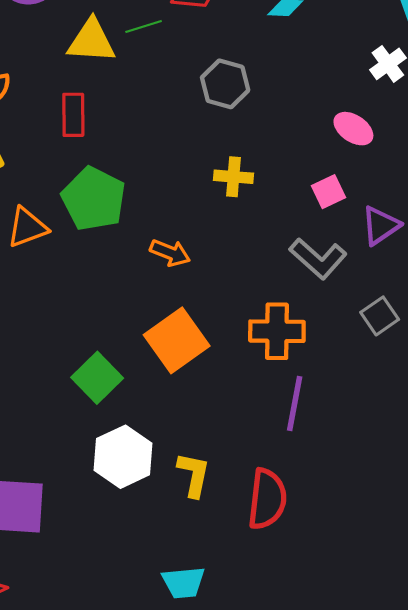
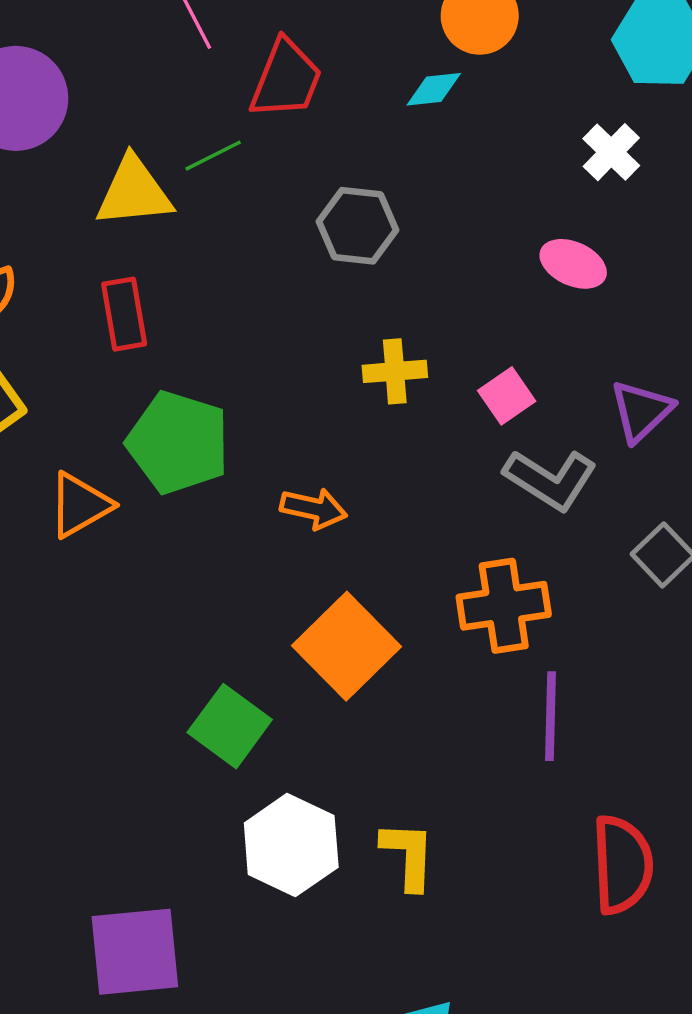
pink square: (328, 192) -> (507, 396), moved
red semicircle: (267, 499) -> (622, 865), moved

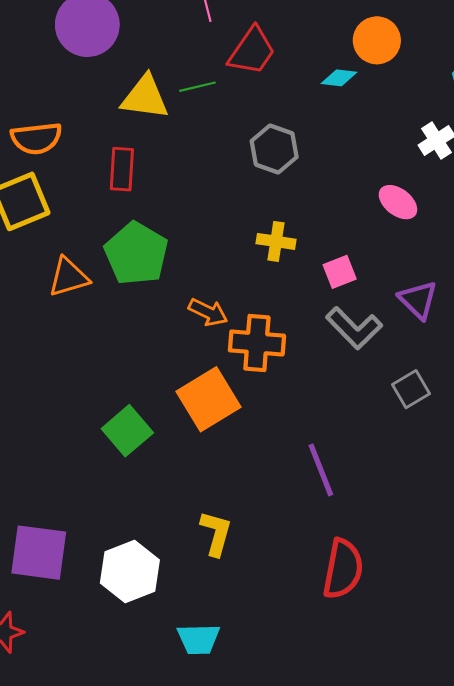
purple triangle: (641, 411) -> (418, 300), turned -45
orange cross: (504, 606) -> (257, 343), moved
purple line: (551, 716) -> (321, 470), turned -36
white hexagon: (291, 845) -> (130, 571), moved

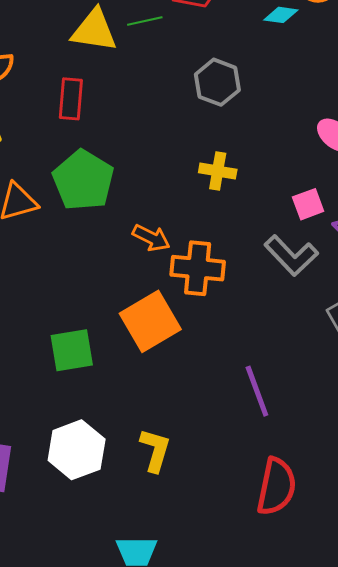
pink square: (340, 272) -> (308, 204), moved
green square: (127, 431) -> (72, 350), turned 30
white hexagon: (130, 571) -> (77, 450), moved

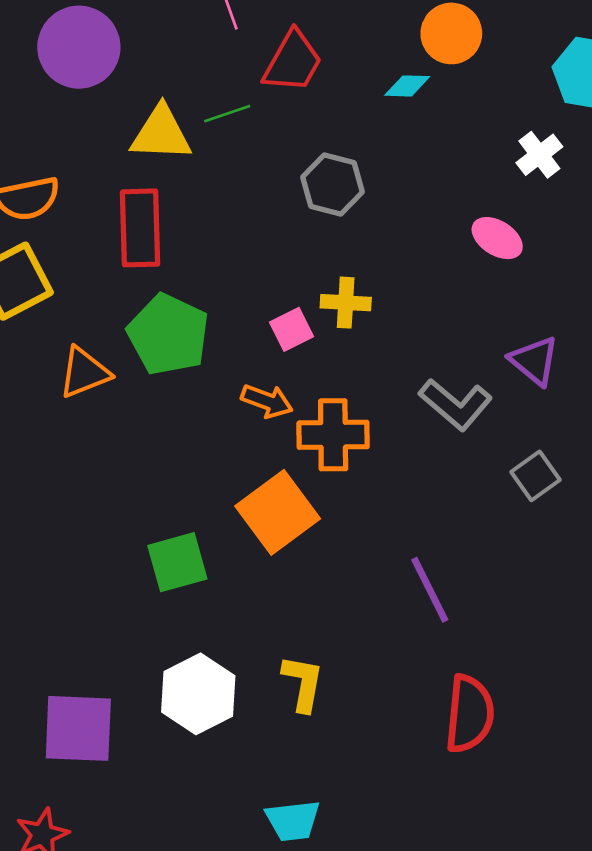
red rectangle: (71, 99) -> (140, 228), size x1.4
pink square: (308, 204) -> (291, 329), moved

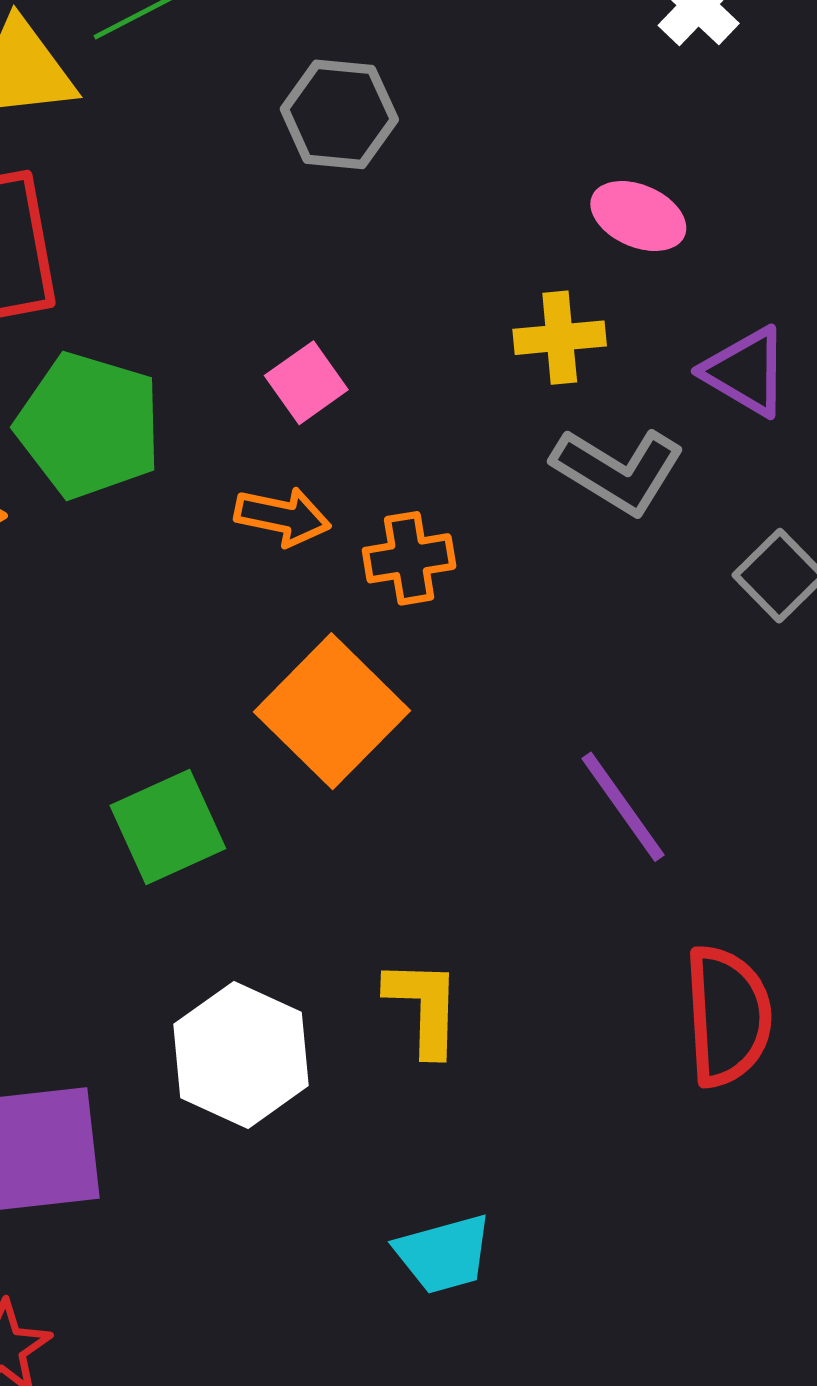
pink ellipse: (497, 238) -> (638, 216), moved
yellow cross: (346, 303) -> (560, 338), moved
orange cross: (333, 435) -> (409, 558), size x0.7

